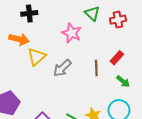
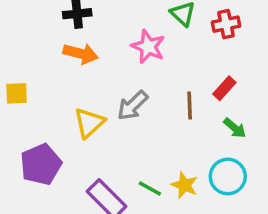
orange arrow: (19, 39) -> (81, 54), moved
yellow triangle: (37, 57) -> (89, 123), moved

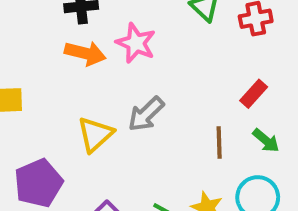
pink star: (148, 47) -> (136, 43), moved
brown line: (190, 105) -> (219, 143), moved

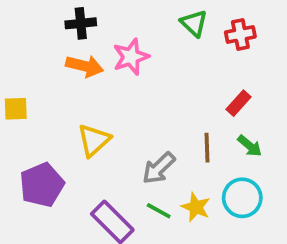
pink star: (136, 43) -> (131, 57), turned 30
gray arrow: (146, 114) -> (159, 168), moved

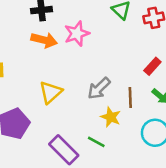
gray arrow: (159, 168) -> (99, 88), moved
yellow star: (196, 207) -> (111, 117), moved

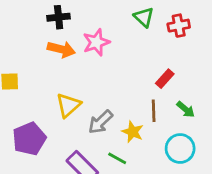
red rectangle: (152, 66) -> (165, 79), moved
gray arrow: (99, 88) -> (100, 122), moved

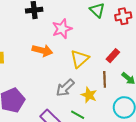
orange arrow: (61, 49) -> (42, 50), moved
yellow triangle: (68, 105) -> (80, 59), moved

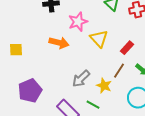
yellow triangle: (80, 59) -> (99, 39), moved, turned -30
brown line: (105, 79) -> (119, 71), turned 35

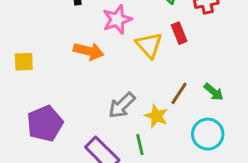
red rectangle: (127, 48) -> (179, 33), moved, turned -64
green line: (93, 105) -> (140, 145), turned 48

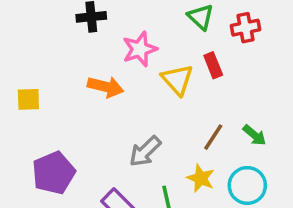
yellow star: (156, 116) -> (201, 178), moved

